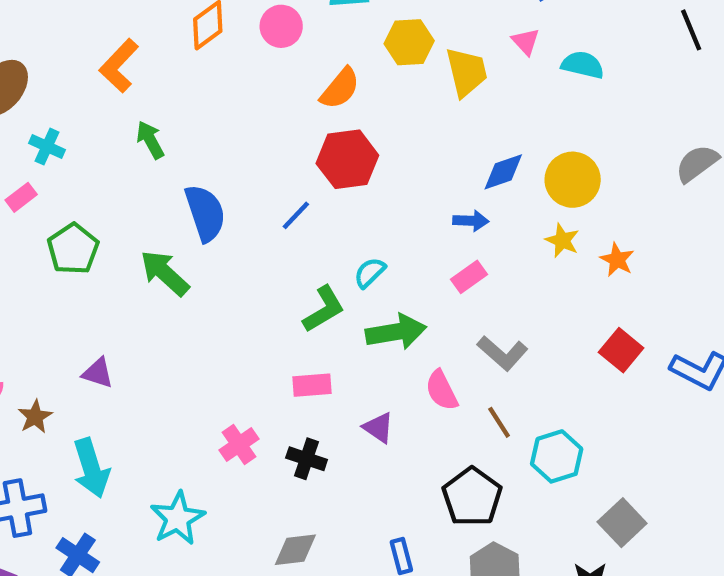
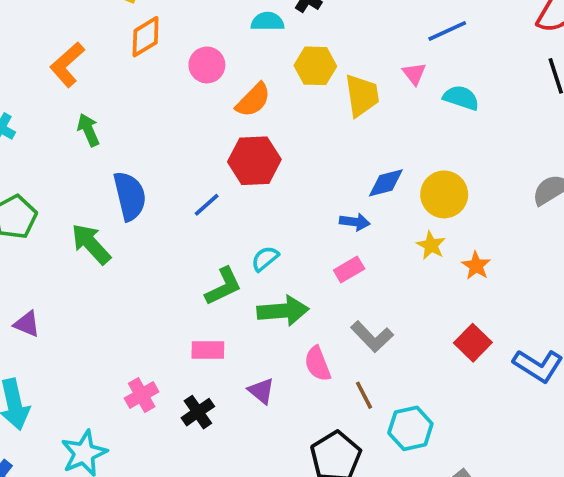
pink circle: (281, 26) -> (207, 65), moved
black cross: (307, 459) -> (198, 412), turned 32

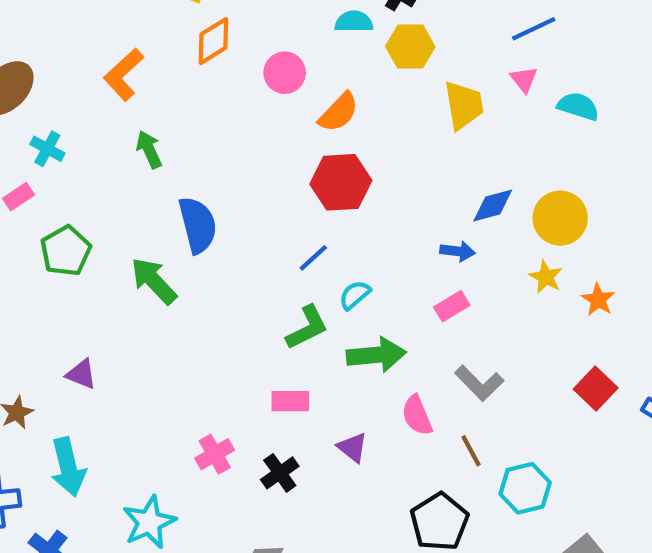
blue line: (447, 31) -> (534, 29), moved
yellow hexagon: (315, 66) -> (410, 47), moved
blue line: (207, 205) -> (313, 258), moved

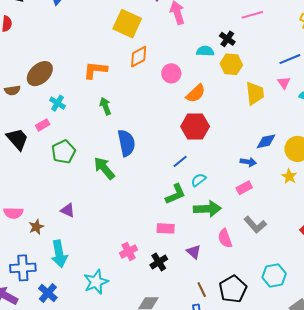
orange L-shape: (124, 75) -> (95, 70), turned 45
brown line: (471, 451) -> (202, 290), moved

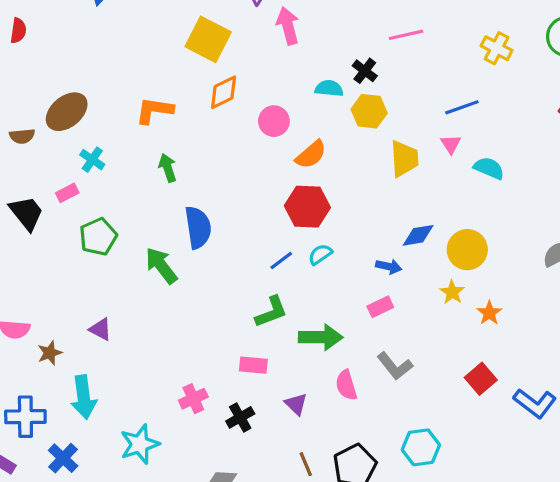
cyan semicircle: (199, 180) -> (320, 254), moved

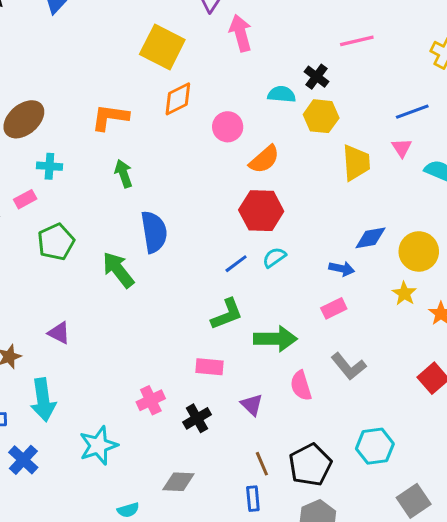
cyan cross: (92, 160) -> (49, 166), turned -30

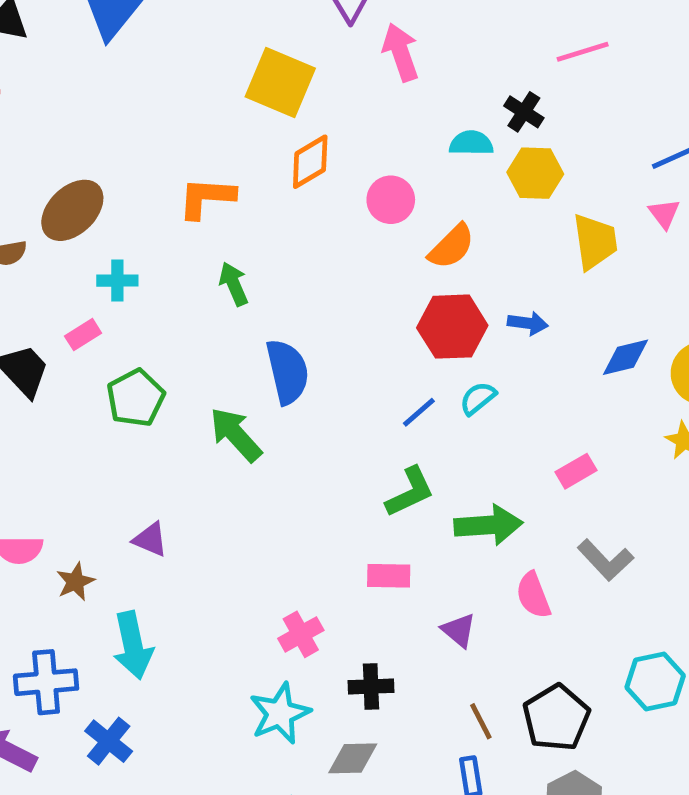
blue arrow: (342, 269) -> (528, 323), moved
black cross: (197, 418) -> (371, 686), moved, turned 32
cyan star: (98, 446) -> (280, 713), moved

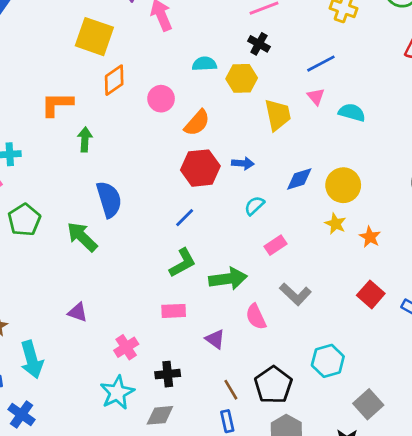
black cross: (524, 112) -> (259, 44), moved
green arrow: (234, 284) -> (85, 139), moved, turned 30
cyan semicircle: (478, 398) -> (254, 206), moved
purple triangle: (150, 539) -> (78, 312), moved

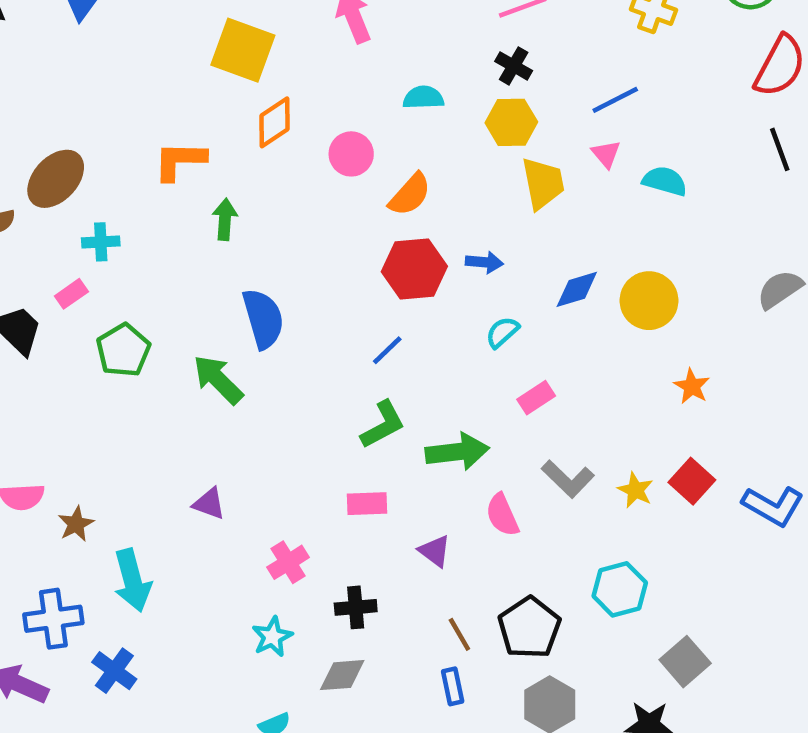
yellow hexagon: (242, 78) -> (511, 122), moved
yellow star: (336, 224) -> (635, 490), moved
cyan star: (117, 393) -> (272, 637), size x0.7

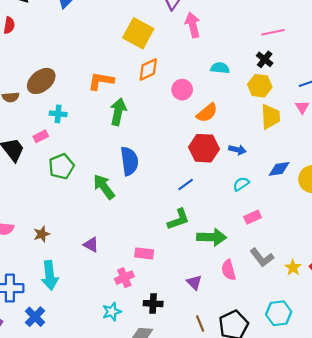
green arrow: (225, 219) -> (118, 112), size x1.4
pink rectangle: (367, 504) -> (144, 253), moved
brown star: (76, 524) -> (42, 234), moved

